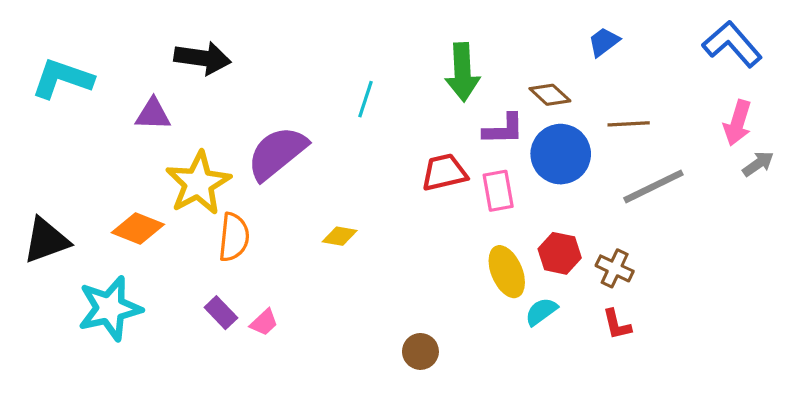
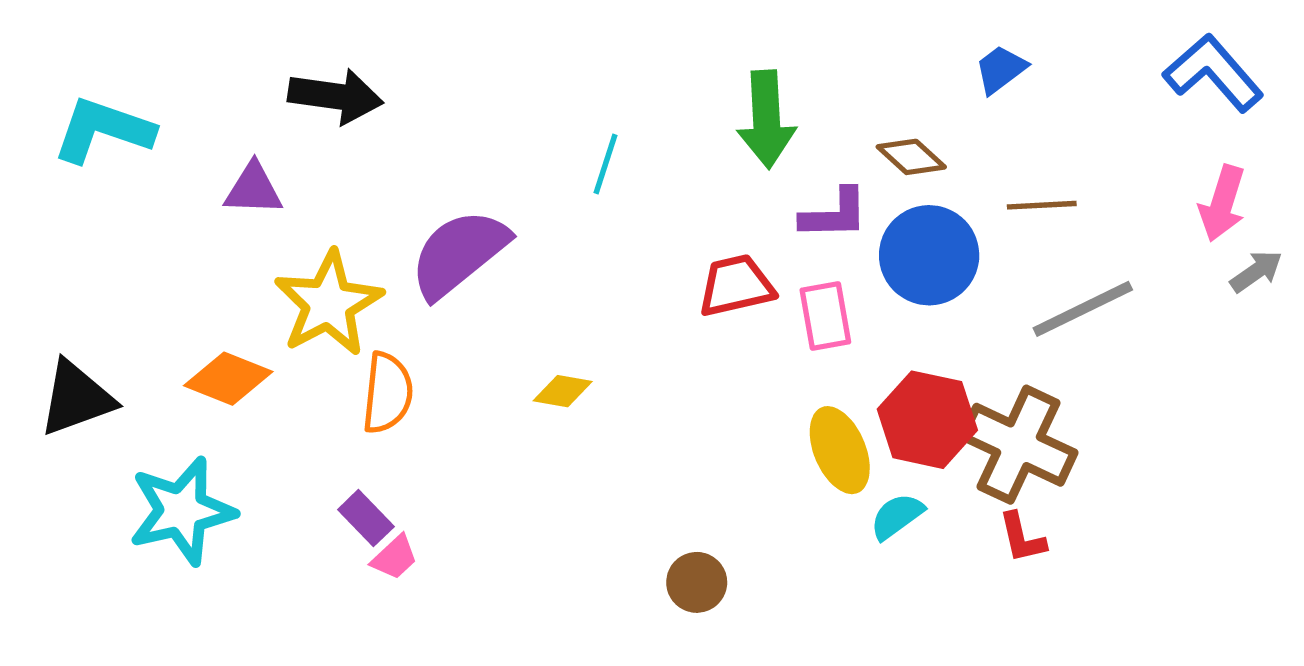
red hexagon: (560, 253) -> (927, 420), size x1.4
brown cross: (615, 268) -> (1018, 445), size x1.8
pink trapezoid: (264, 322) -> (395, 557), moved

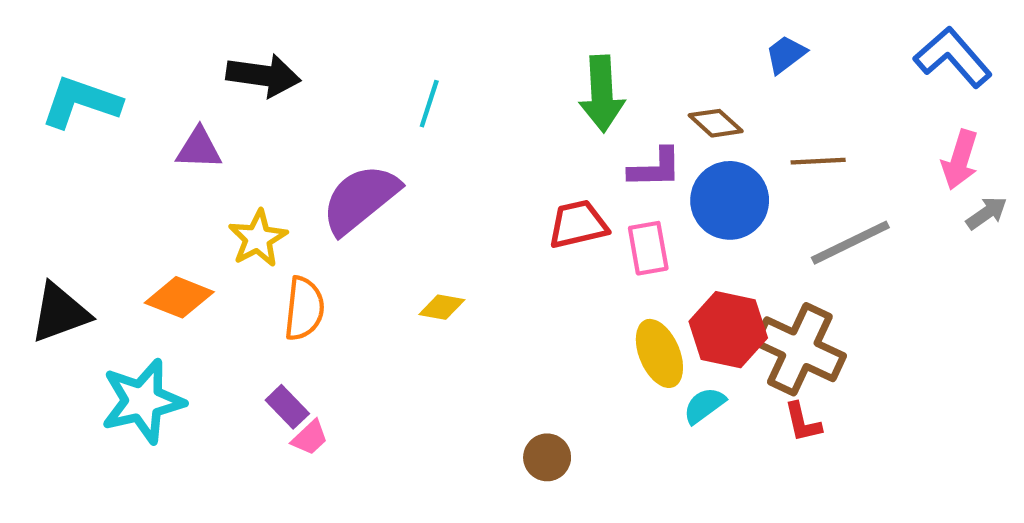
cyan line: (606, 164) -> (429, 104), moved
yellow star: (328, 304) -> (258, 238), size x0.7

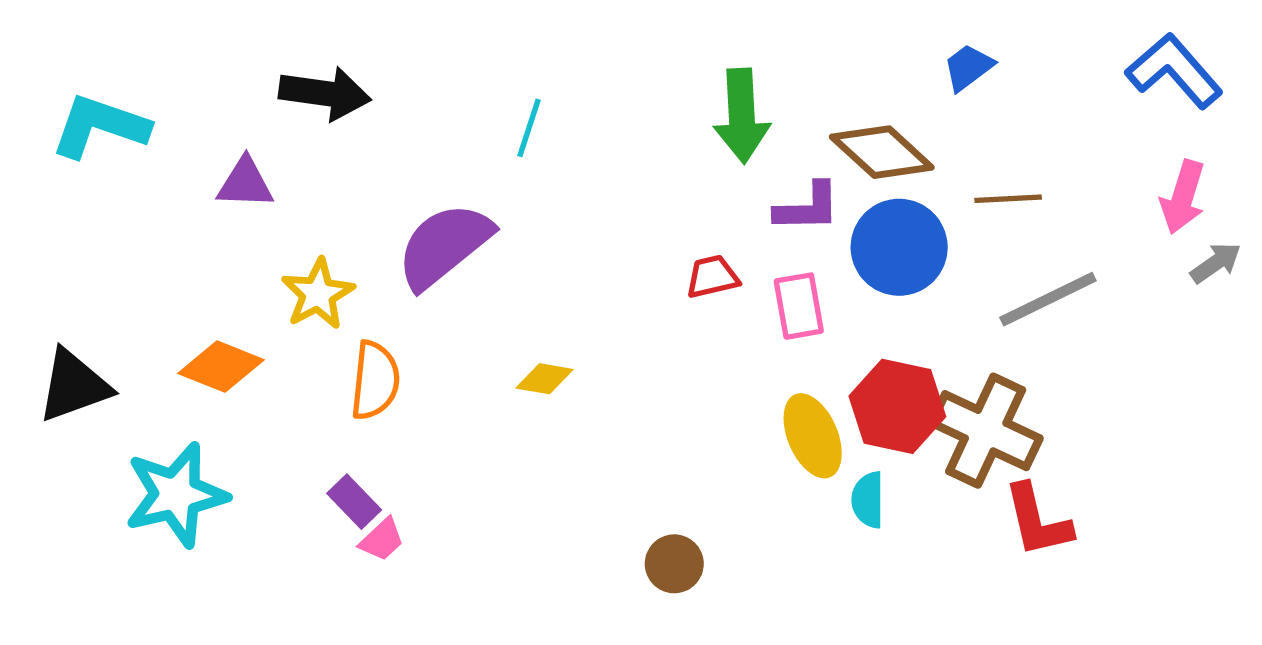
brown diamond: (716, 123) -> (882, 152), size x1.5
red trapezoid: (578, 224) -> (712, 277), size x0.7
cyan semicircle: (704, 405) -> (868, 500), turned -54
red L-shape: (803, 422) -> (1038, 521), moved, size x1.5

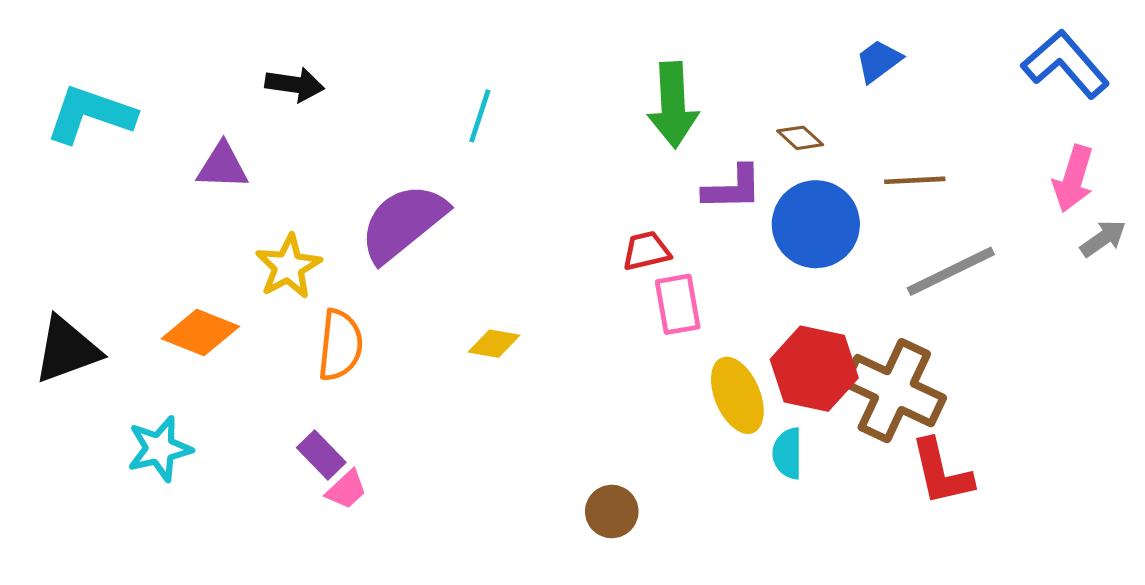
black arrow: (325, 93) -> (295, 84), size x0.7
brown diamond: (882, 152) -> (800, 138), size x0.5
pink rectangle: (799, 306) -> (678, 304), moved
cyan star: (176, 495) -> (160, 449), size x0.7

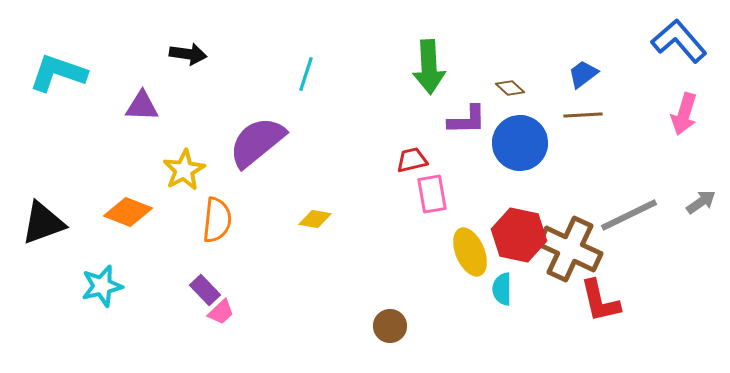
blue trapezoid: (879, 61) -> (583, 74), moved
gray arrow: (1103, 238) -> (701, 202), moved
gray line: (951, 271) -> (629, 215), moved

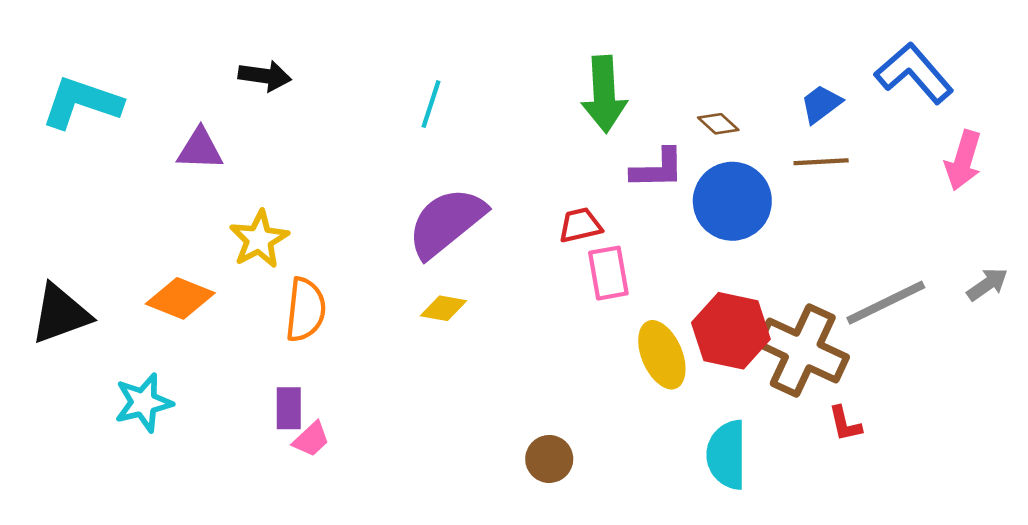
blue L-shape: (679, 41) -> (914, 73), moved
purple semicircle: (257, 142) -> (446, 222), moved
cyan semicircle: (502, 289) -> (727, 455), moved, size x1.5
purple rectangle: (205, 290) -> (289, 408), turned 44
red L-shape: (600, 301) -> (845, 424), size x0.6

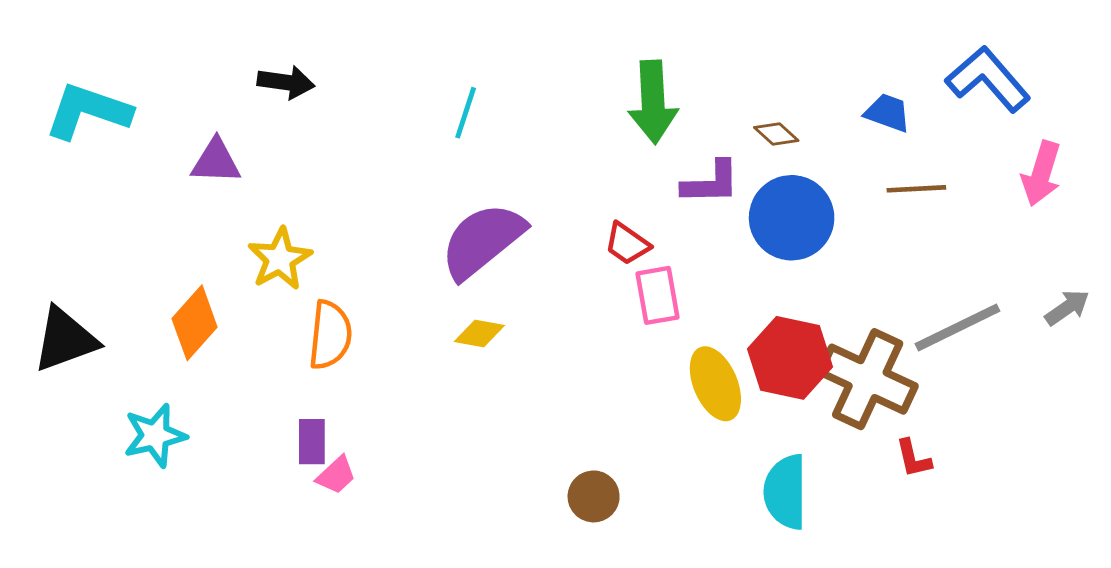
blue trapezoid: (821, 104) -> (887, 113), turned 57
brown line: (821, 162) -> (916, 189), moved
red trapezoid: (580, 225) -> (627, 244), turned -132
orange diamond: (180, 298) -> (195, 323), turned -70

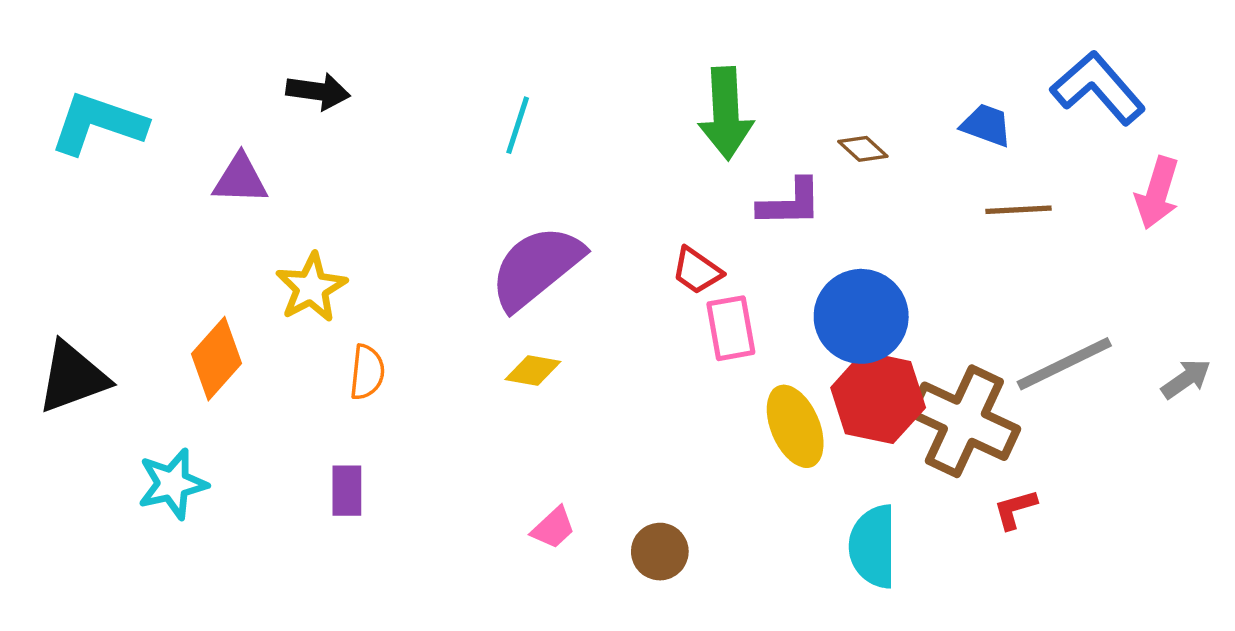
blue circle: (792, 218) -> (861, 316), moved
gray arrow: (1067, 308) -> (1186, 379), moved
orange semicircle: (330, 335) -> (367, 372), size x0.7
red L-shape: (913, 458) -> (1015, 509), turned 87
pink trapezoid: (336, 475) -> (553, 528), moved

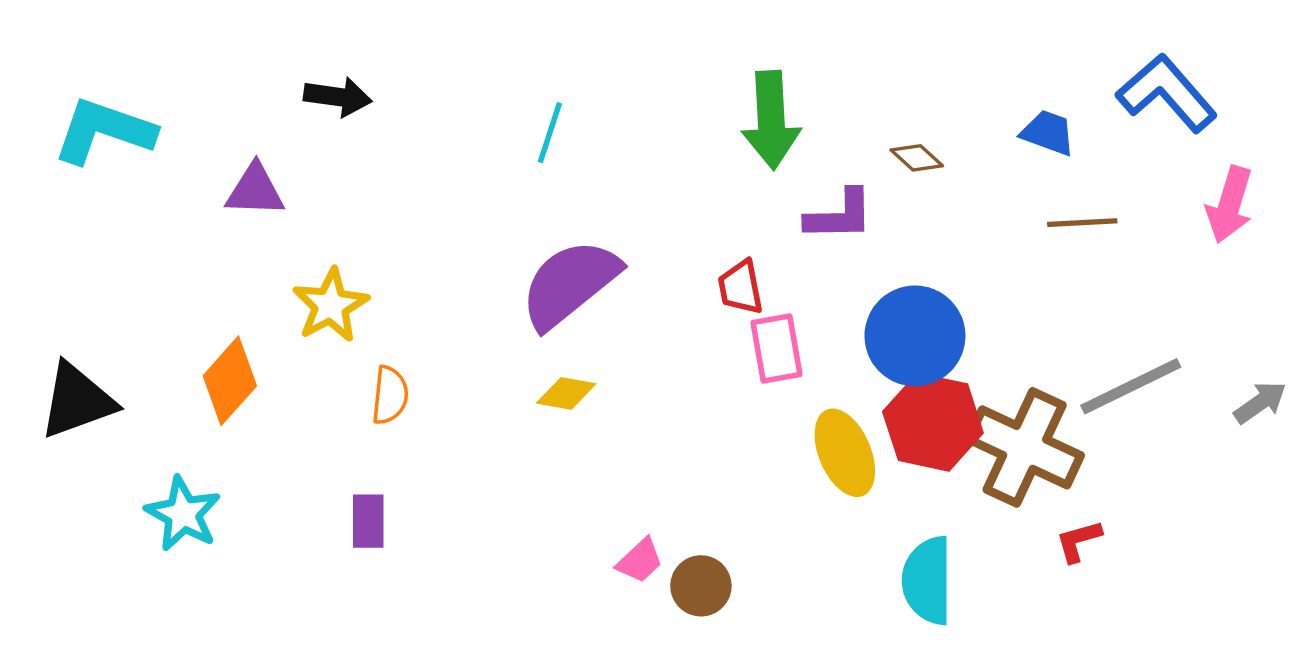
red trapezoid: (697, 271) -> (741, 287), turned 44
cyan star: (173, 484) -> (183, 514), turned -30
pink trapezoid: (553, 528) -> (640, 561), moved

